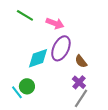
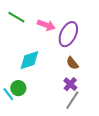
purple ellipse: (61, 48) -> (68, 34), moved

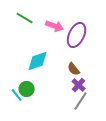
brown semicircle: (72, 63) -> (74, 69), moved

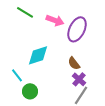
green circle: (27, 89) -> (30, 91), moved
cyan line: (17, 95) -> (17, 75), moved

